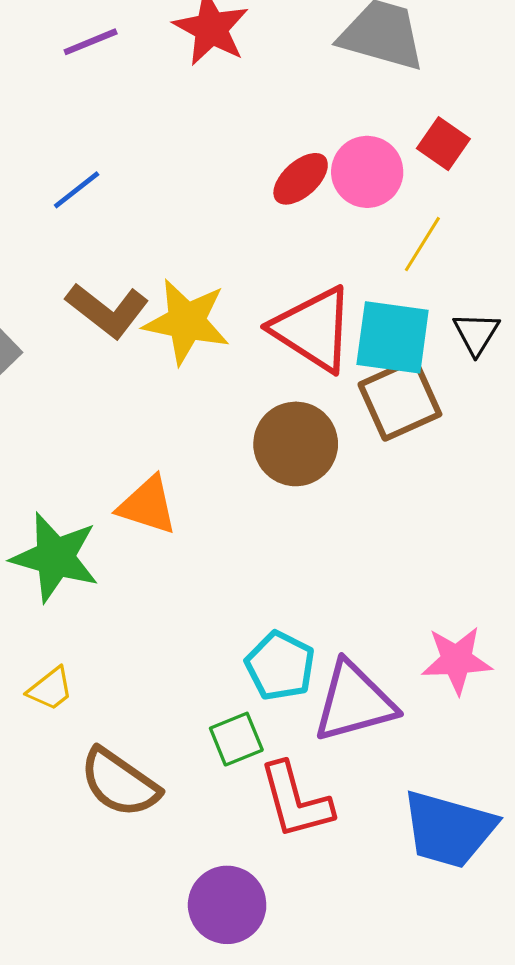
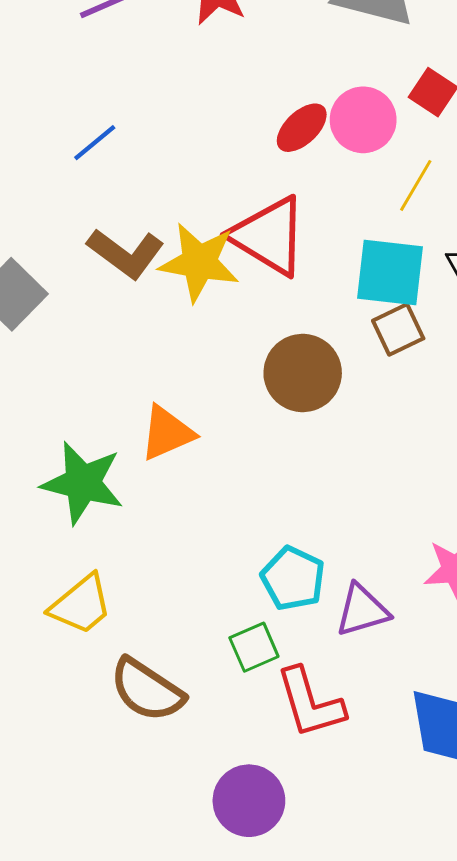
red triangle: (313, 329) -> (269, 236), moved
brown square: (400, 399) -> (398, 329), size x0.7
orange triangle: (147, 505) -> (167, 433), turned -40
yellow trapezoid: (50, 689) -> (81, 605), size x1.5
purple triangle: (354, 702) -> (362, 610), size x0.7

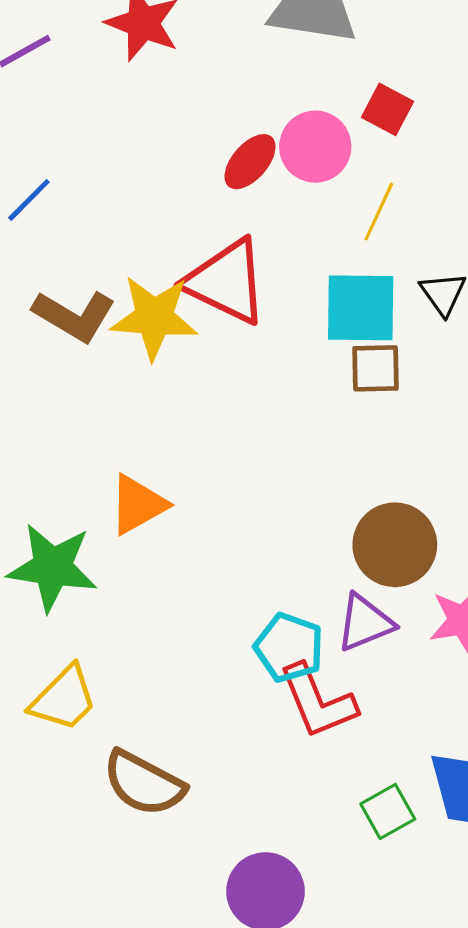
brown square: (398, 329) -> (375, 368), turned 30
brown circle: (303, 373) -> (395, 545), moved
purple triangle: (362, 610) -> (365, 623), moved
green square: (254, 647) -> (388, 811), moved
red L-shape: (310, 703) -> (318, 701), moved

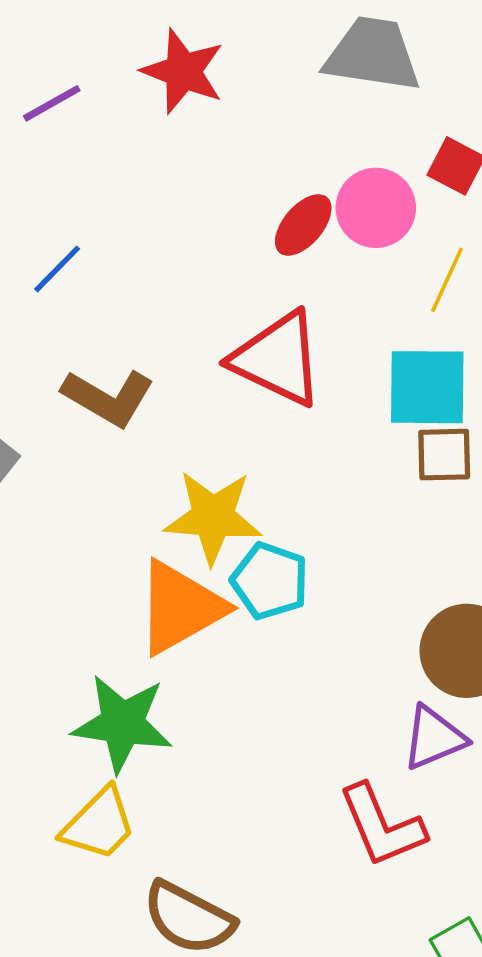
yellow star: (154, 317) -> (213, 517), moved
orange triangle: (138, 504) -> (180, 607), size x1.4
green star: (52, 567) -> (122, 724), moved
cyan pentagon: (289, 648) -> (270, 581), moved

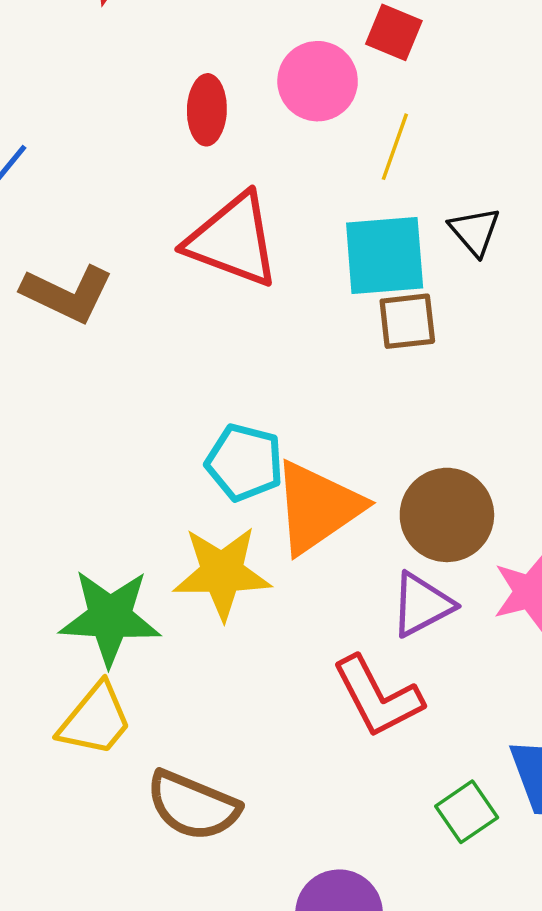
red ellipse: (303, 225) -> (207, 110), moved, turned -34
yellow star: (213, 517) -> (222, 573), moved
orange triangle: (180, 607) -> (317, 507), moved

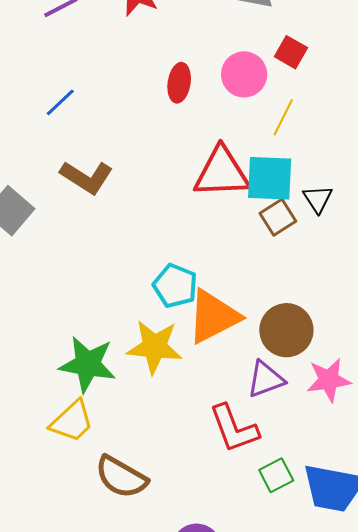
black triangle: (475, 231) -> (318, 199), moved
red triangle: (233, 240) -> (222, 173), moved, turned -30
brown square: (407, 321) -> (278, 217), turned -33
green square: (467, 812) -> (276, 475), moved

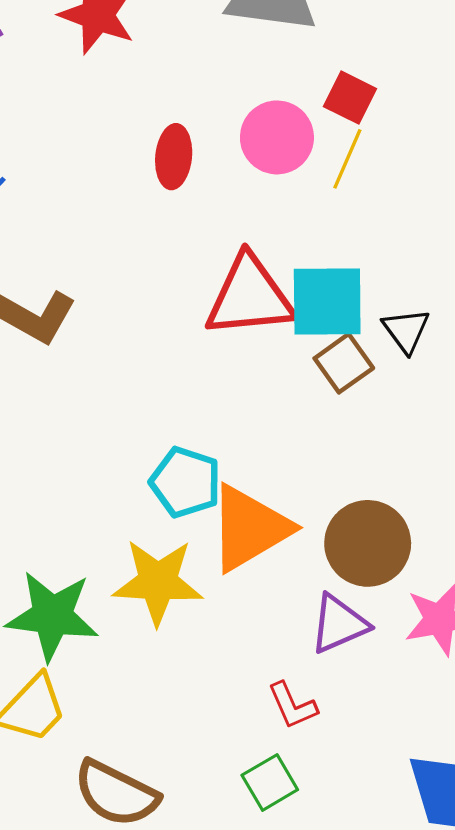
yellow line: (283, 117) -> (347, 159), moved
red L-shape: (234, 428) -> (292, 706), size x0.6
green square: (276, 475) -> (270, 782), moved

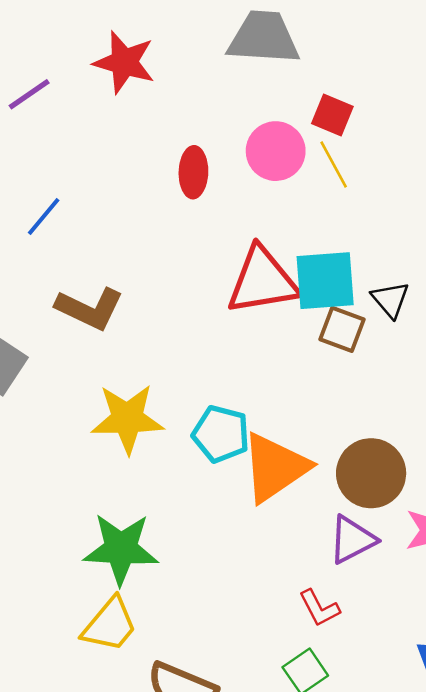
yellow line: (347, 159) -> (334, 164), turned -48
brown square: (344, 363) -> (342, 329), turned -30
yellow star: (158, 582) -> (127, 419), moved

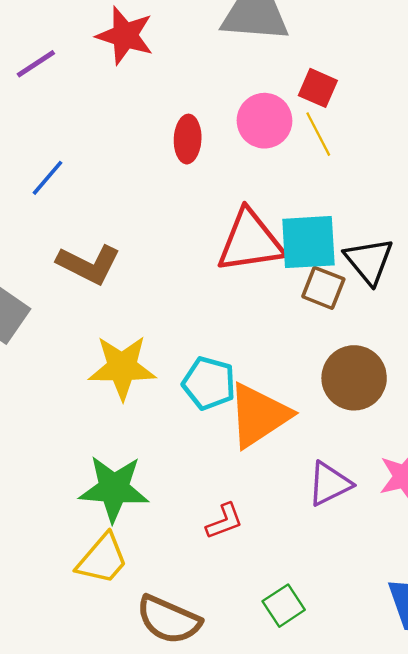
black triangle: (390, 300) -> (369, 261), size x1.4
brown circle: (371, 473) -> (354, 378), moved
red L-shape: (319, 608) -> (224, 521), moved, turned -84

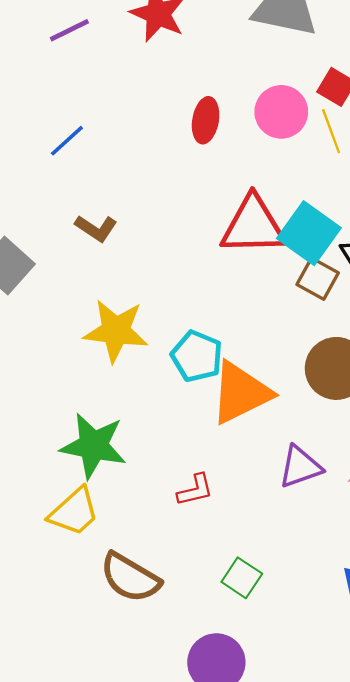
cyan square: (308, 242) -> (309, 233), turned 32
brown L-shape: (89, 264) -> (96, 228), size x0.7
green square: (284, 606) -> (242, 578), turned -30

